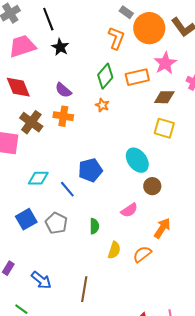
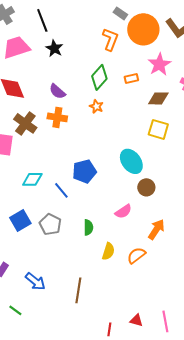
orange rectangle: (137, 77) -> (131, 78), size x0.6

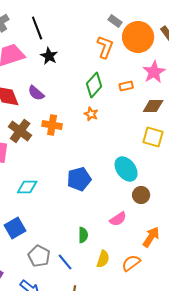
purple semicircle: (57, 91) -> (36, 93), moved
blue line: (61, 190) -> (65, 262), moved
gray pentagon: (50, 224) -> (39, 256), moved

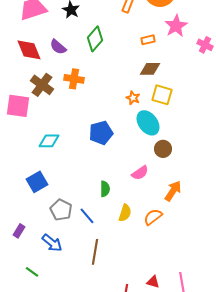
green diamond: (94, 85) -> (95, 39), moved
brown diamond: (153, 106) -> (150, 69), moved
orange star: (91, 114) -> (133, 98), moved
yellow square: (153, 137) -> (162, 95), moved

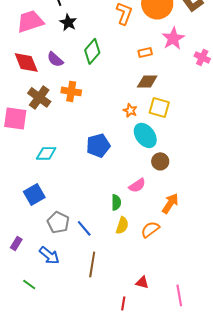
green semicircle: (105, 189) -> (116, 202), moved
red triangle: (153, 282) -> (142, 282), moved

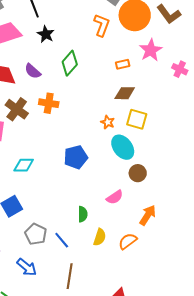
green semicircle: (116, 202) -> (83, 214), moved

